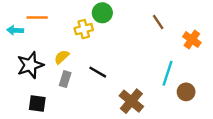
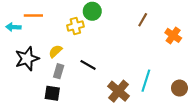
brown line: (158, 22) -> (143, 20), turned 64
cyan line: (167, 73) -> (146, 81), moved
brown circle: (186, 92) -> (179, 88), moved
black square: (37, 103) -> (52, 93), moved

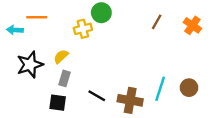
orange cross: (173, 35) -> (192, 25), moved
black line: (88, 65) -> (97, 96), moved
brown circle: (179, 88) -> (189, 88), moved
brown cross: (119, 91) -> (130, 100), turned -30

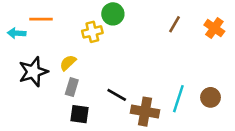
black line: (97, 96) -> (117, 95), moved
black square: (58, 103) -> (79, 114), moved

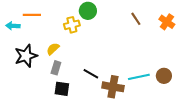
brown line: (175, 24) -> (136, 19), turned -64
cyan line: (178, 99) -> (139, 77), turned 60

